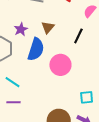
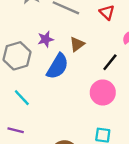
pink circle: (60, 65) -> (103, 92), moved
purple line: (13, 102) -> (16, 130), moved

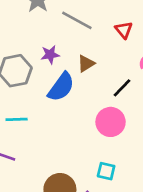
cyan line: (22, 98) -> (17, 119), turned -54

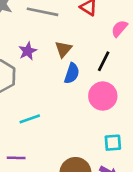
blue semicircle: (61, 87) -> (72, 73), moved, size x0.7
cyan line: (17, 119) -> (30, 119), moved

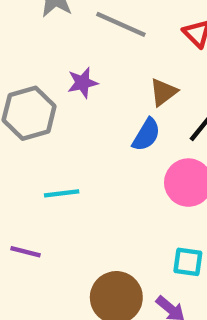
brown triangle: (63, 49) -> (163, 92), moved

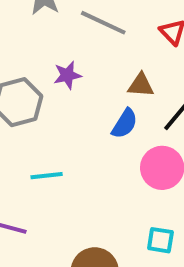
brown triangle: (163, 92) -> (141, 85), turned 40

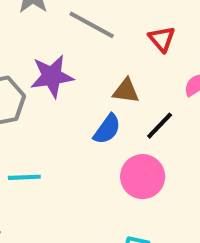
purple star: (67, 75) -> (52, 76), size x1.5

